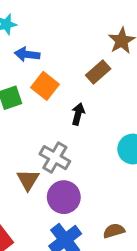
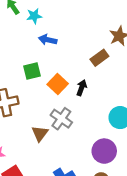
orange square: (45, 86) -> (58, 84), moved
purple circle: (64, 197) -> (104, 151), moved

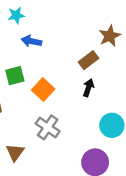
black arrow: (82, 88) -> (88, 88), moved
brown triangle: (40, 133) -> (15, 152), moved

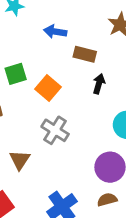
blue arrow: (31, 41) -> (55, 32), moved
brown rectangle: (88, 60) -> (85, 54), moved, turned 54

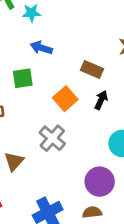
blue arrow: (55, 32) -> (41, 48), moved
orange square: (48, 88) -> (65, 99), moved

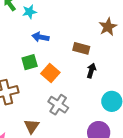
orange square: (65, 99) -> (50, 73), moved

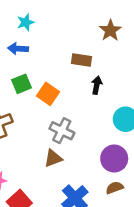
cyan star: (29, 12) -> (26, 22), moved
blue arrow: (41, 37) -> (18, 49), moved
brown triangle: (32, 126) -> (53, 158), moved, turned 42

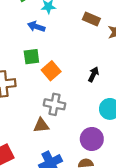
brown rectangle: (81, 60) -> (91, 19), moved
gray cross: (62, 131) -> (54, 104), turned -30

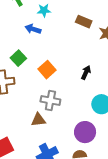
green square: (31, 57) -> (18, 58), moved, turned -35

